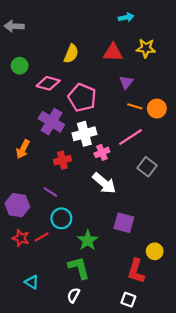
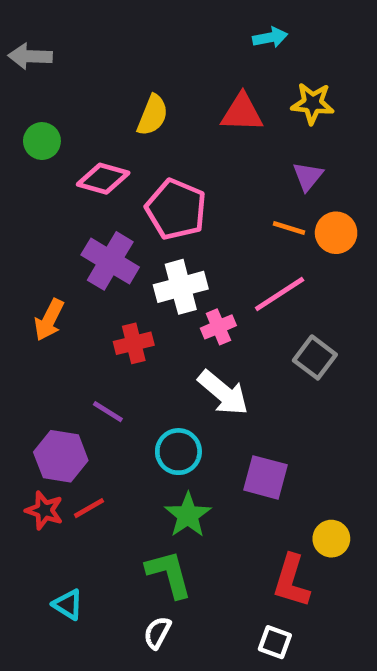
purple triangle: (126, 82) -> (308, 176), moved
purple hexagon: (17, 205) -> (61, 456), moved
cyan circle: (61, 218) -> (178, 452), moved

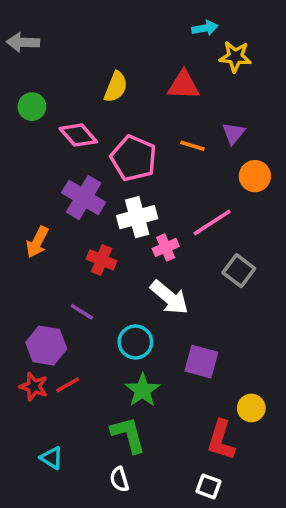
yellow star: (313, 103) -> (235, 57), moved
pink diamond: (103, 179) -> (78, 135), turned 33
orange line: (289, 228) -> (192, 146), moved
red cross: (134, 343) -> (101, 260), turned 36
white semicircle: (157, 633) -> (119, 479), turned -45

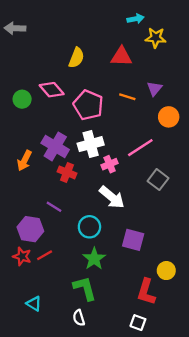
green circle: (32, 107) -> (22, 99), moved
purple cross: (84, 198) -> (55, 146), moved

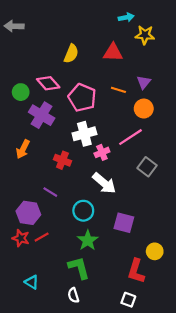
orange circle: (169, 117) -> (144, 109), moved
purple cross: (55, 146) -> (42, 115), moved

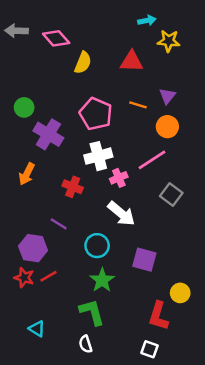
pink diamond: (48, 83) -> (56, 38), moved

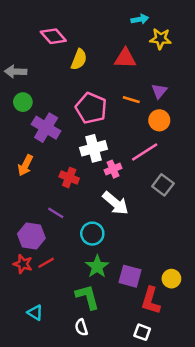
gray arrow: (16, 31) -> (16, 72), moved
purple square: (144, 260) -> (130, 276), moved

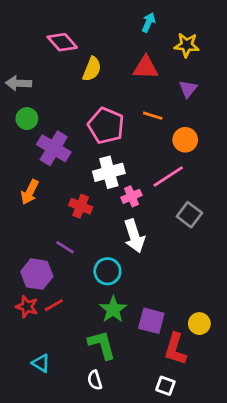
cyan arrow: (140, 19) -> (148, 22), moved, turned -56
purple triangle: (159, 91) -> (188, 89), moved
white arrow: (115, 203) -> (134, 236), turned 32

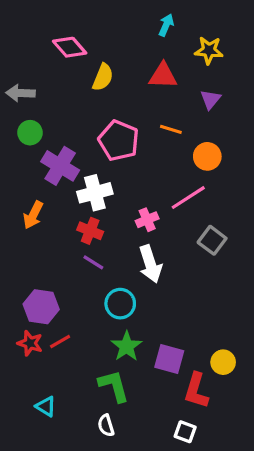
white cross: (109, 172) -> (95, 193), moved
purple line: (65, 247) -> (93, 262), moved

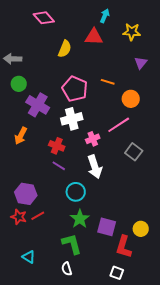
pink diamond: (70, 47) -> (44, 18), moved
red triangle: (163, 76) -> (94, 37), moved
purple triangle: (210, 99) -> (141, 63), moved
white cross: (95, 193) -> (72, 119), moved

